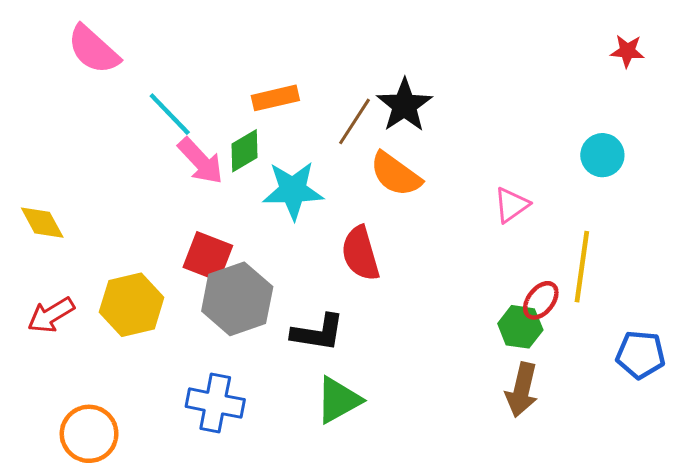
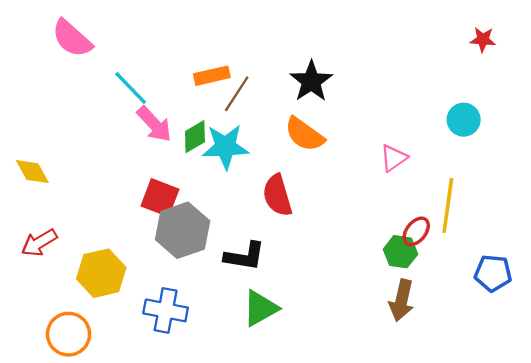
brown line: (355, 121) -> (237, 94), moved
green diamond: (245, 151) -> (195, 137), moved
yellow hexagon: (132, 305) -> (101, 273), moved

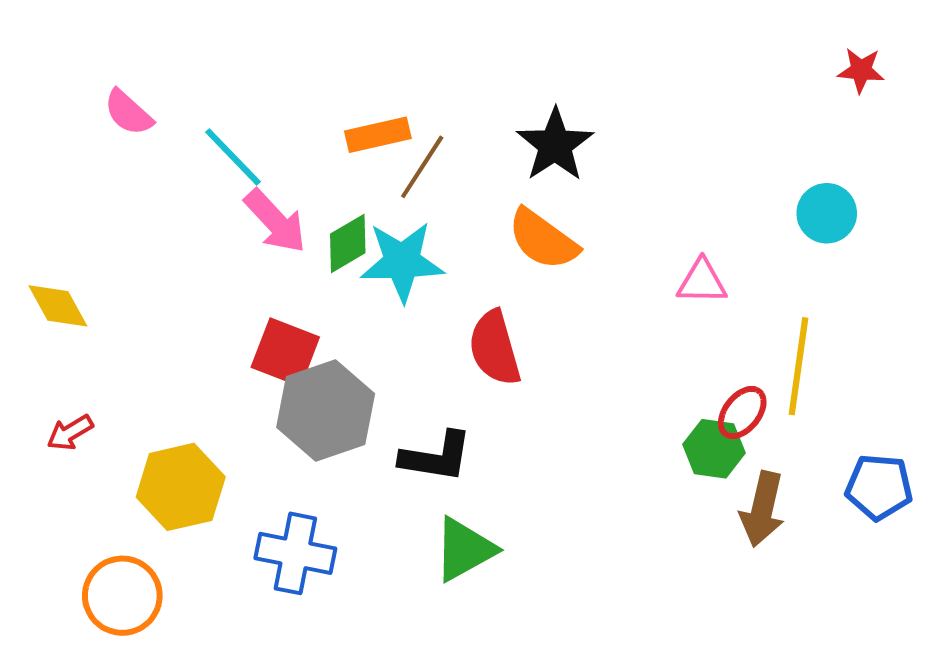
pink semicircle: (72, 38) -> (128, 113), moved, size x0.7
pink triangle: (394, 158) -> (702, 282), turned 36
red arrow: (39, 243) -> (70, 433), size x0.7
brown arrow: (402, 300) -> (762, 509), moved

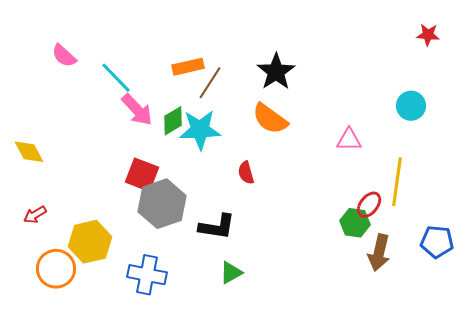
red semicircle: (495, 348) -> (246, 173), size x0.6
green triangle: (464, 549) -> (231, 273), size x0.7
orange circle: (122, 596) -> (56, 269), moved

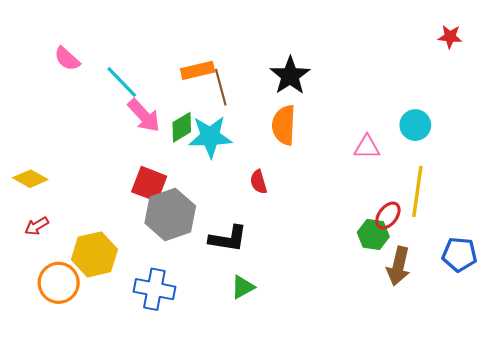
brown line: (210, 83) -> (221, 87), turned -48
cyan circle: (411, 106) -> (415, 125), moved
orange semicircle: (270, 119) -> (284, 125), turned 57
yellow diamond: (29, 152) -> (30, 179), moved, turned -32

